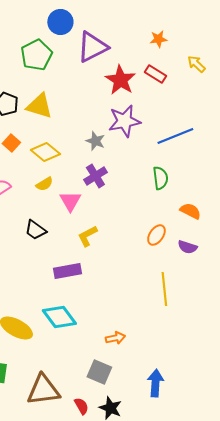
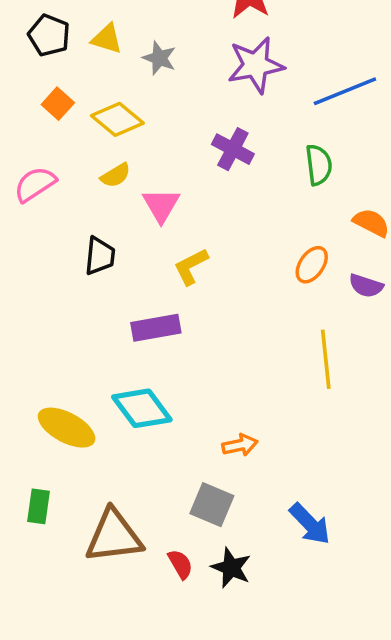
yellow triangle: (39, 106) -> (107, 39), size x0.7
gray star: (95, 141) -> (159, 58), moved
purple cross: (95, 176) -> (233, 149), moved, turned -30
black trapezoid: (35, 230) -> (100, 256), turned -120
blue arrow: (155, 383) -> (310, 524), turned 132

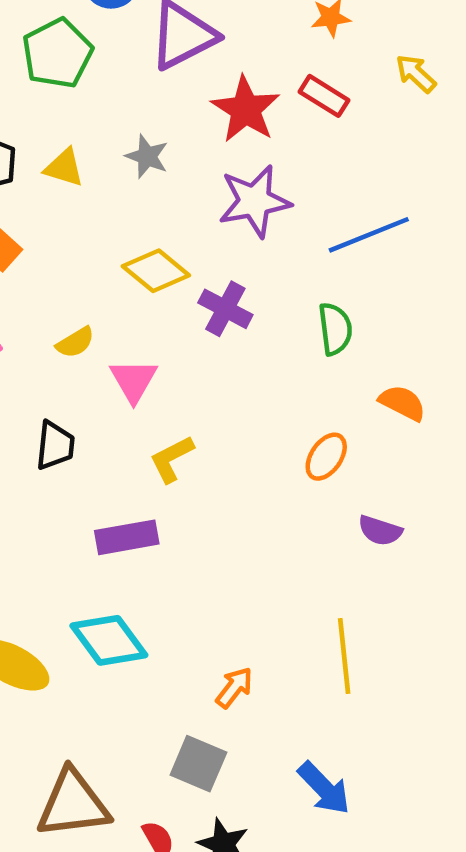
gray star: (159, 58) -> (147, 156), moved
yellow diamond: (117, 119) -> (156, 271), moved
purple semicircle: (366, 286) -> (380, 531), moved
yellow line: (326, 359) -> (344, 656), moved
orange arrow: (240, 445) -> (234, 687), turned -40

